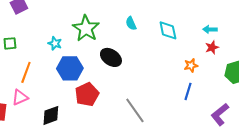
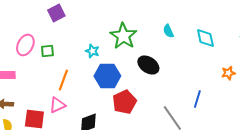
blue line: (188, 91) -> (197, 99), moved

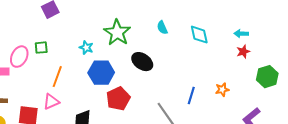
pink ellipse: (25, 45) -> (19, 57), moved
orange star: (228, 73) -> (222, 90), moved

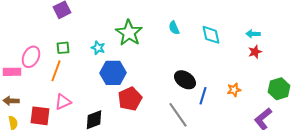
green square: (41, 48) -> (63, 48), moved
black ellipse: (142, 62) -> (185, 80), moved
orange line: (57, 77) -> (56, 71), moved
green hexagon: (267, 77) -> (279, 89), moved

